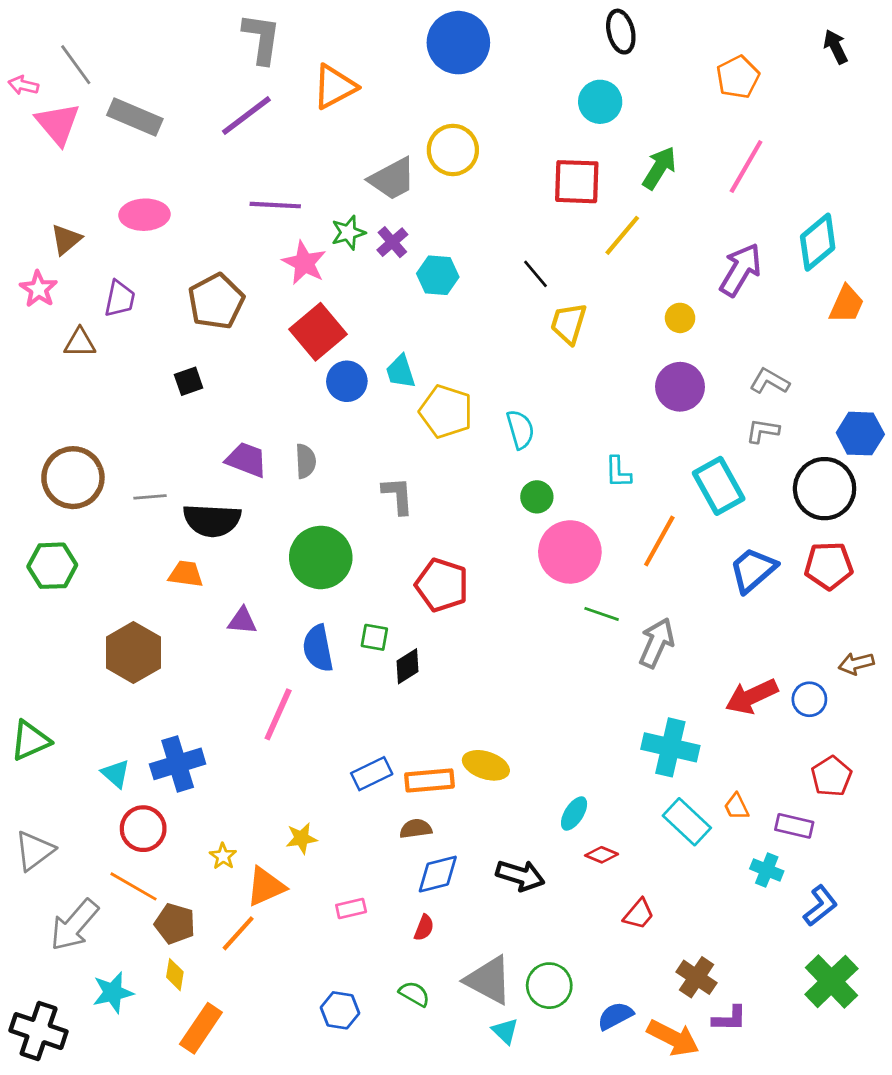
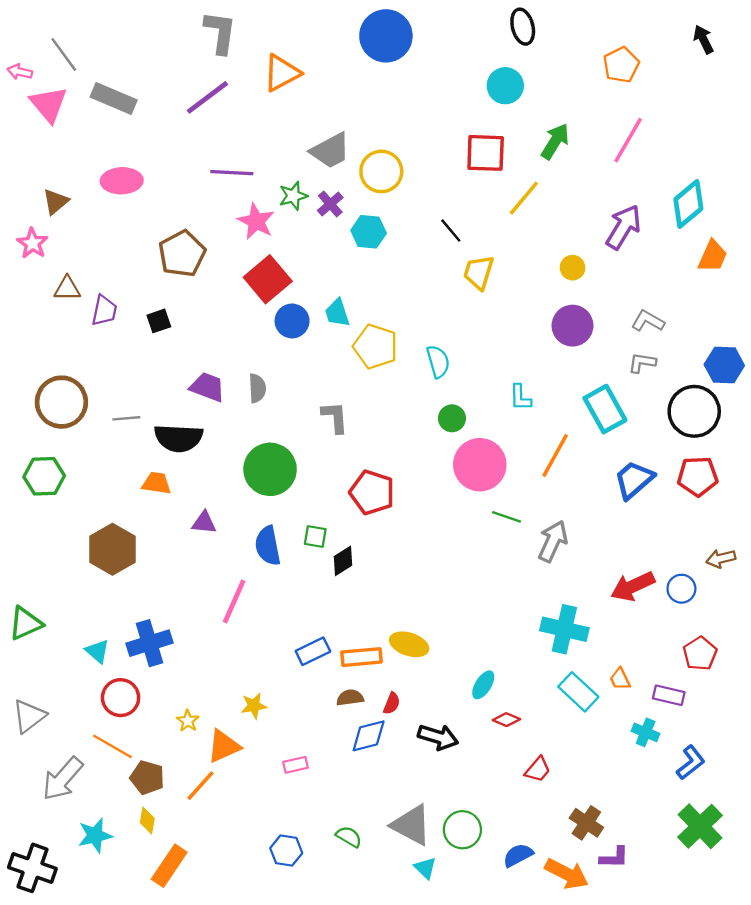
yellow circle: (453, 150) -> (381, 171), moved
purple trapezoid: (120, 299) -> (104, 311), moved
red semicircle: (424, 928) -> (392, 703), moved

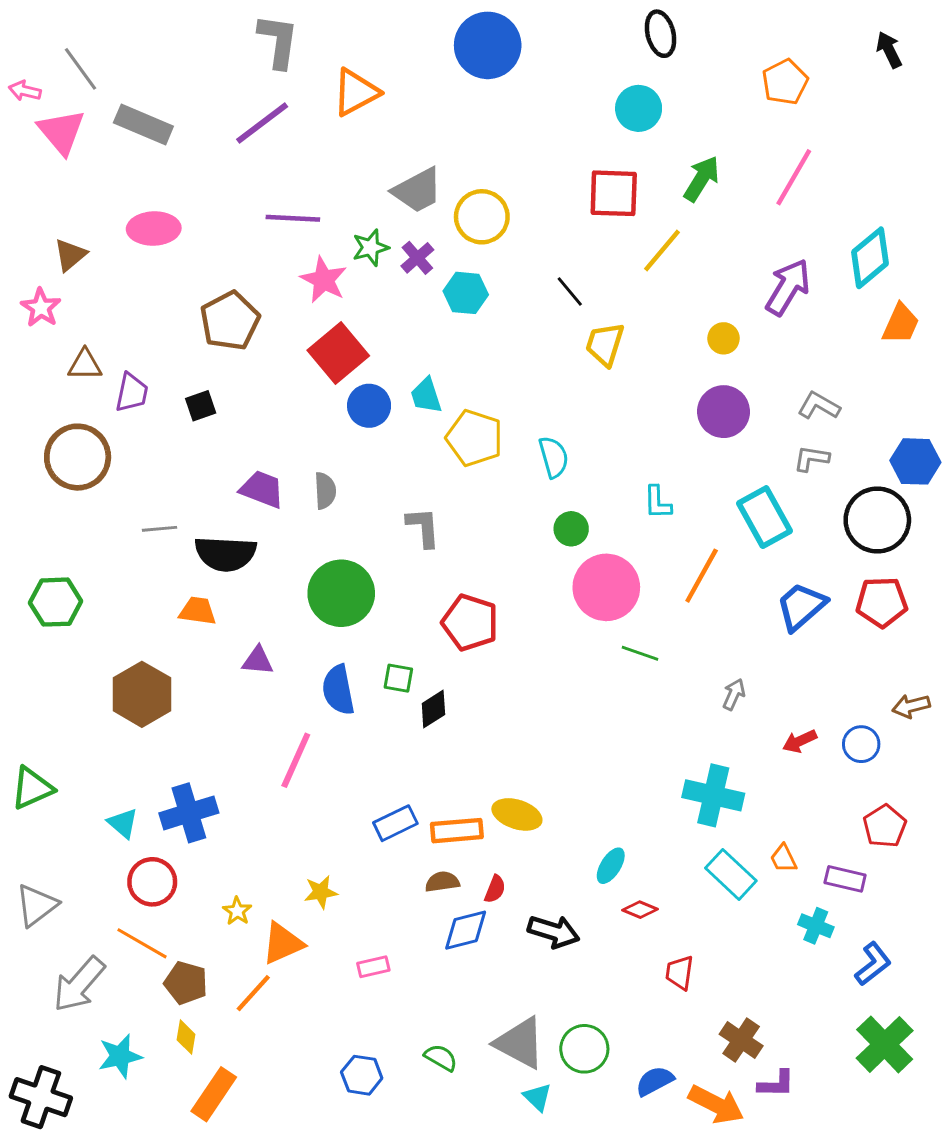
brown circle: (61, 402) -> (78, 457), moved
gray arrow: (553, 541) -> (734, 694), moved, size x0.6
red arrow: (633, 586) -> (800, 741), size x0.6
red trapezoid: (538, 769) -> (680, 973), turned 148

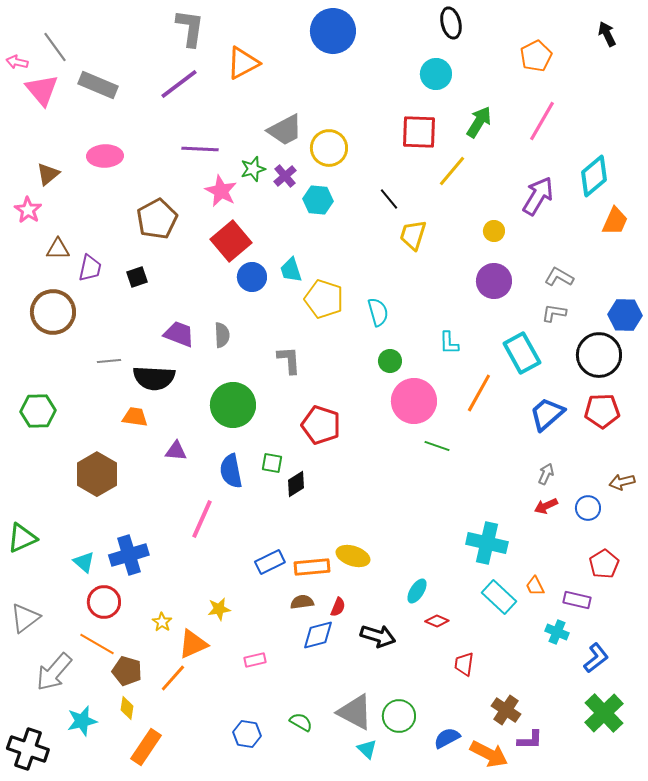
gray arrow: (734, 694) -> (546, 474), moved

